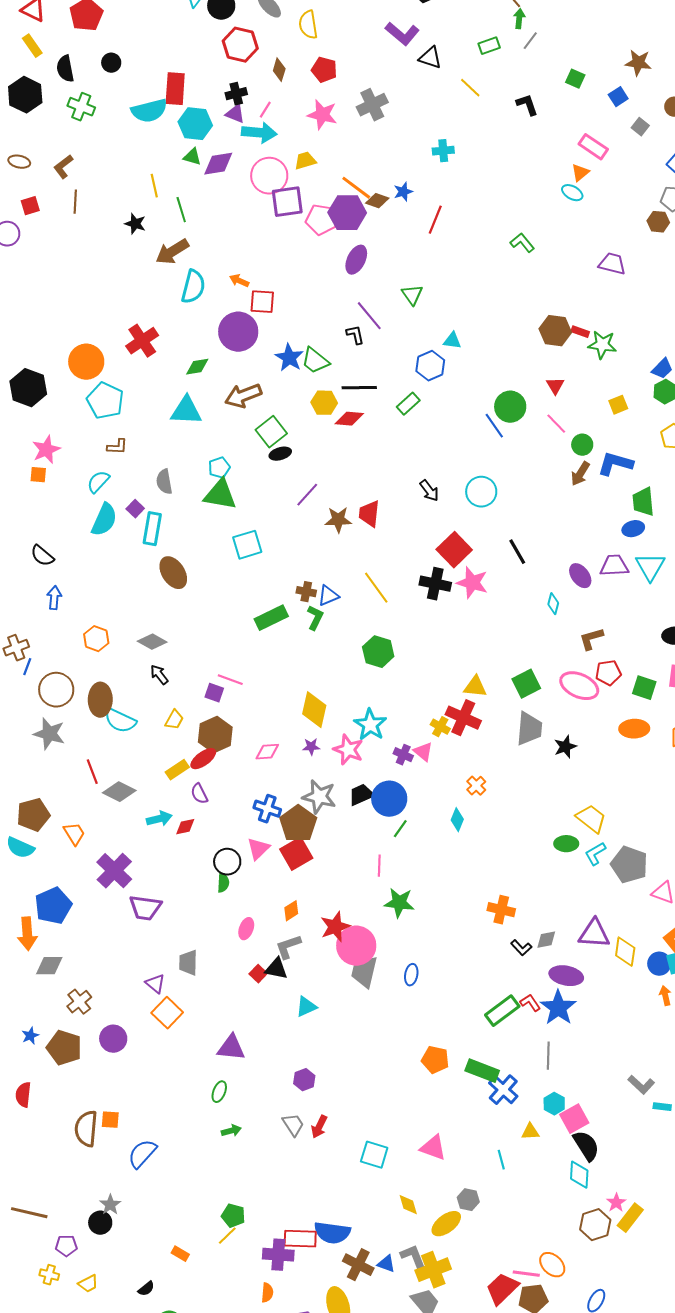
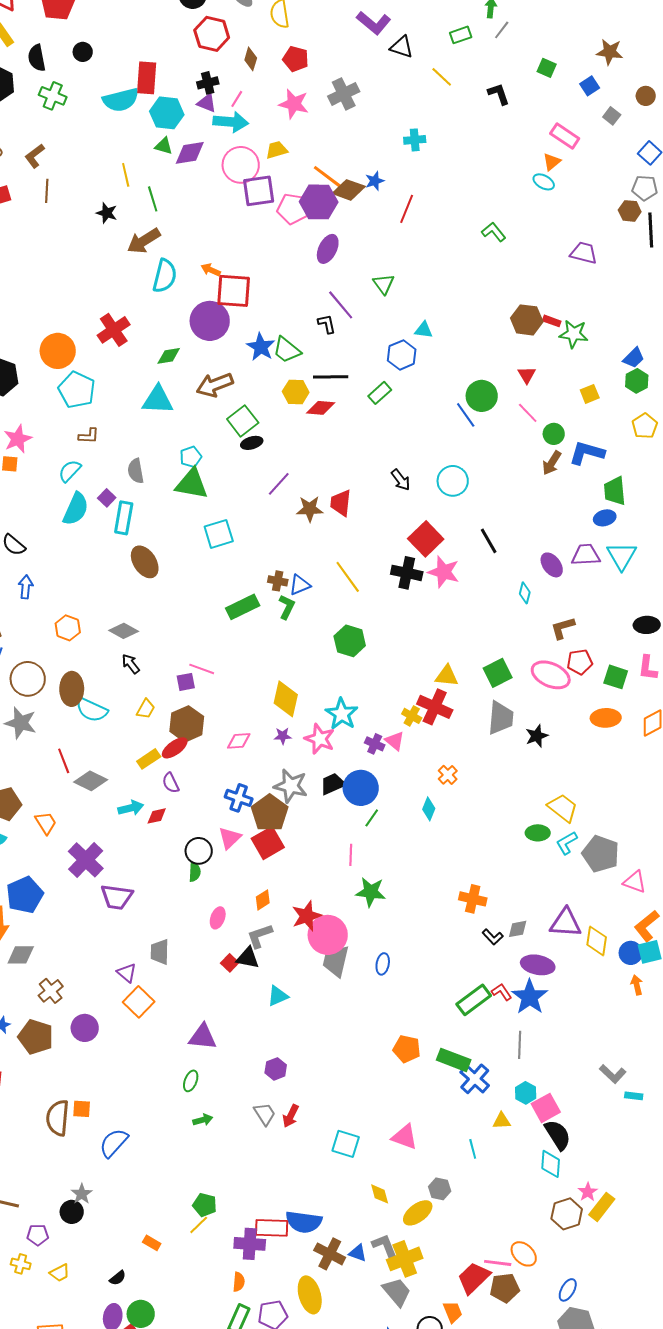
brown diamond: (377, 201) -> (349, 190), size x1.4
red square: (262, 302) -> (234, 291), size x1.4
purple square: (214, 693) -> (186, 682), turned -30

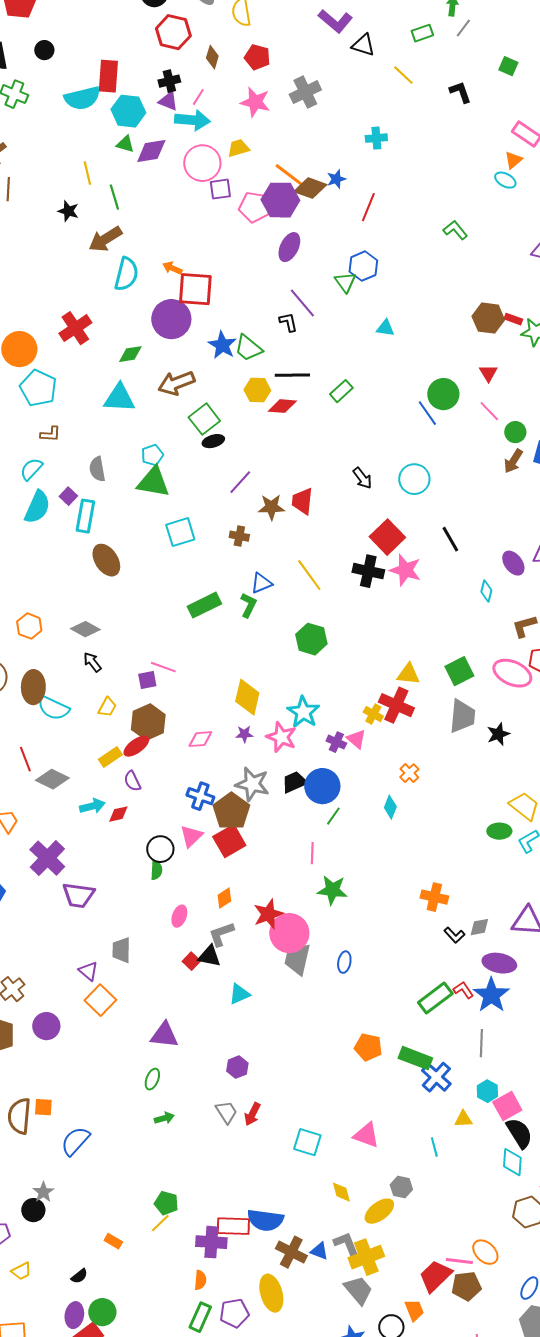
purple square: (259, 191) -> (220, 189), size x0.7
blue hexagon: (402, 355) -> (363, 266), moved
brown cross: (278, 581) -> (239, 536), moved

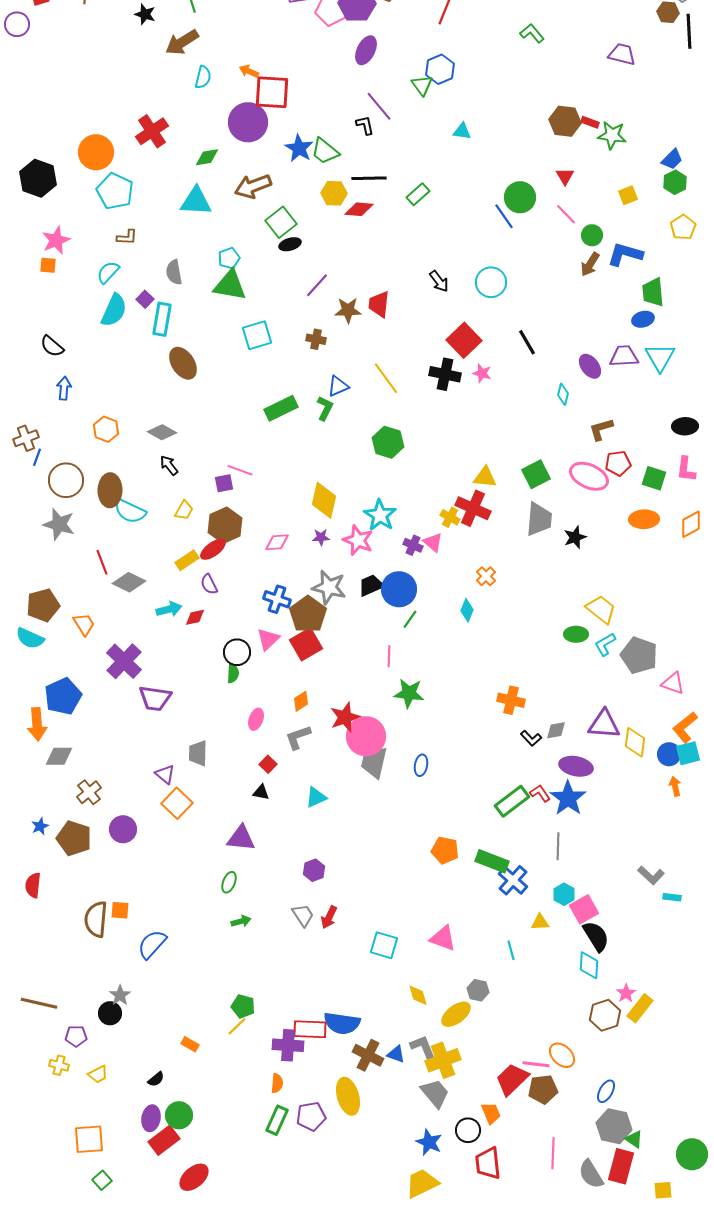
cyan semicircle: (126, 274) -> (203, 77), size x0.7
pink star: (405, 570) -> (482, 373), size x0.6
black triangle: (209, 956) -> (261, 792), moved, size x0.7

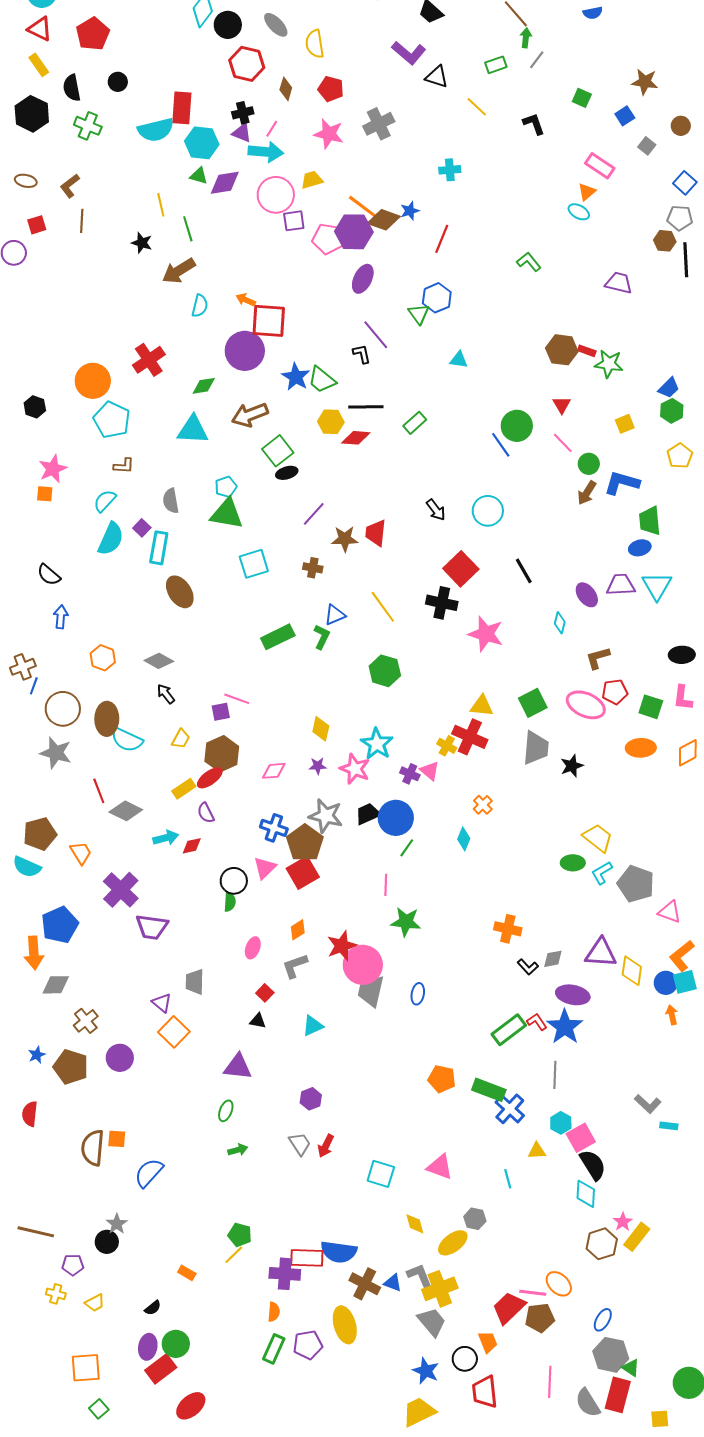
black hexagon: (38, 178) -> (35, 407), size x0.6
pink star: (482, 373) -> (486, 634), moved, size x1.8
yellow diamond: (324, 500) -> (321, 729), size x0.7

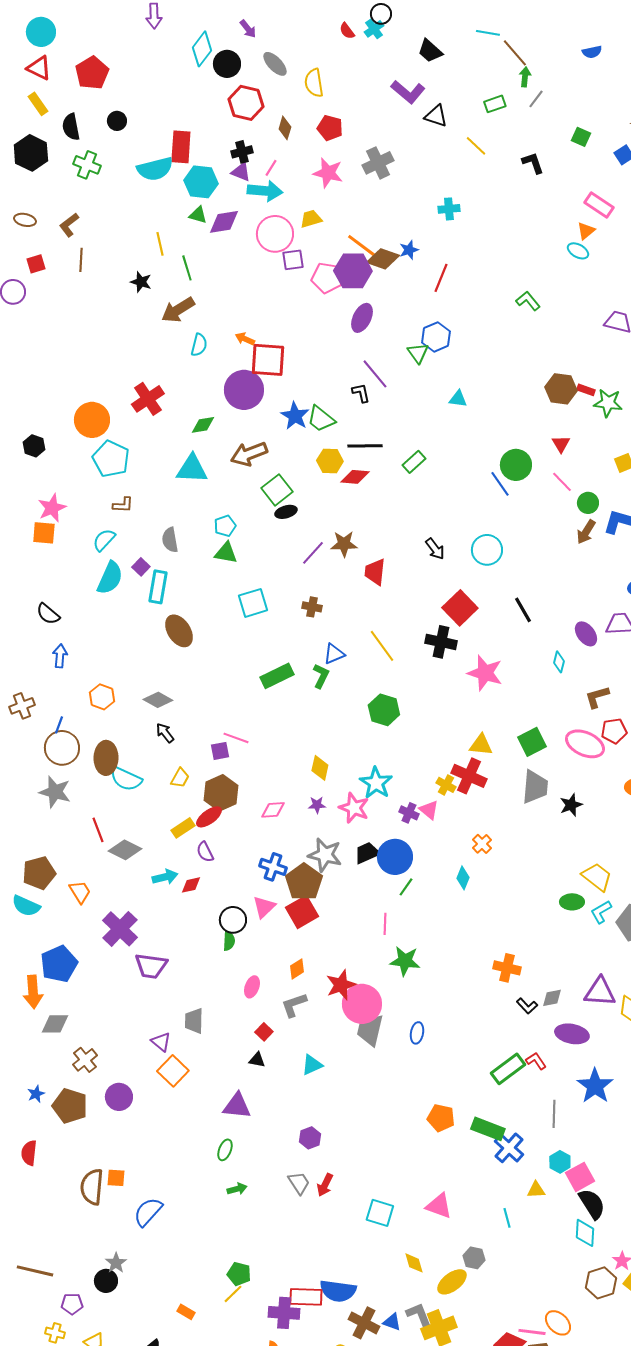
orange square: (45, 494) -> (44, 533), size x1.4
green triangle: (227, 514) -> (226, 553), size x0.7
brown star: (345, 539) -> (344, 544), moved
blue line: (34, 686) -> (59, 725), moved
blue star: (565, 1027) -> (595, 1086), moved

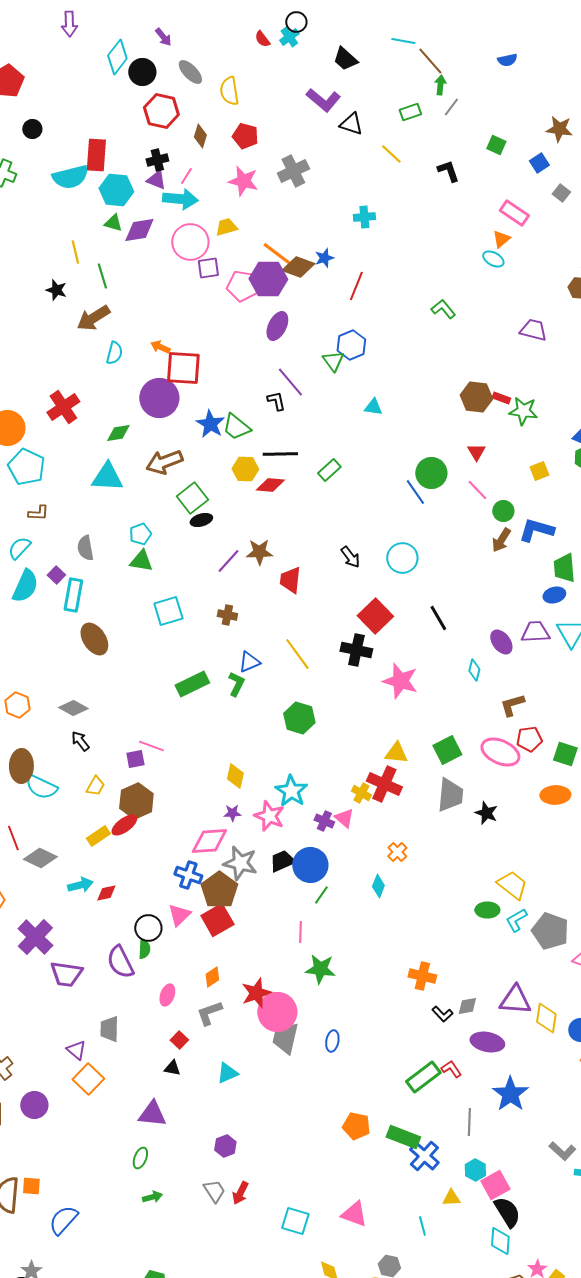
black star: (571, 805) -> (486, 813), turned -30
pink diamond: (273, 810) -> (209, 841), moved, size x1.5
purple semicircle: (205, 852) -> (120, 962), moved, size x1.6

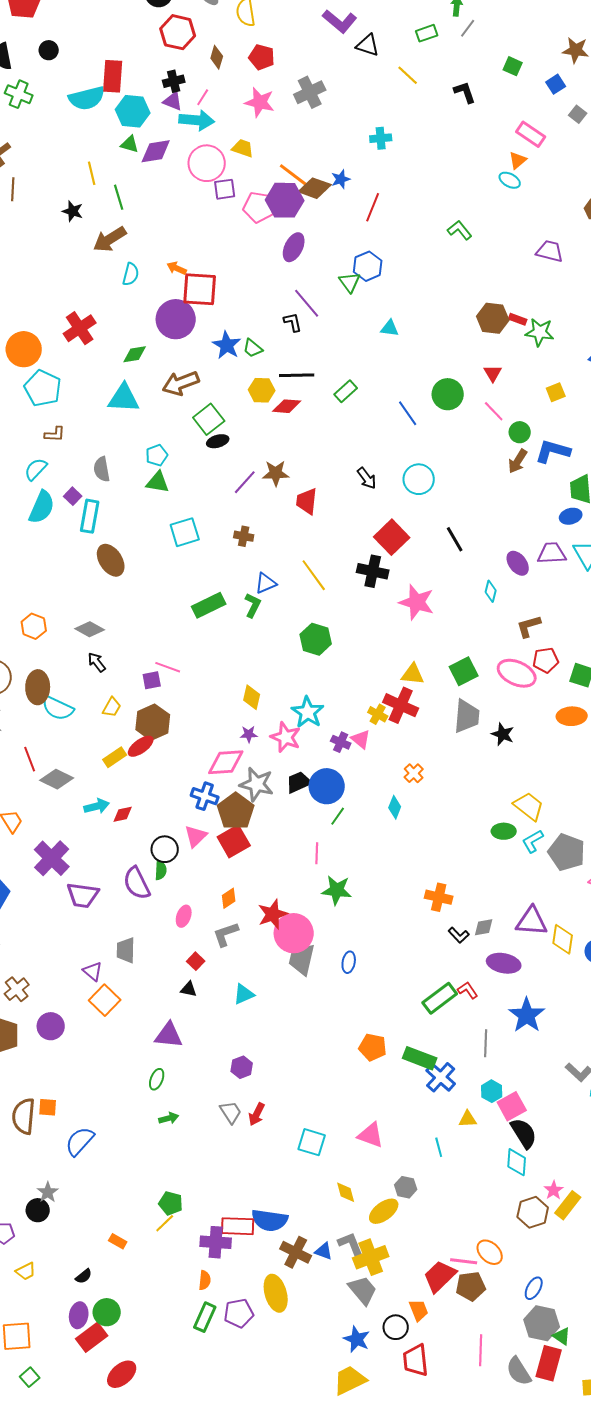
yellow trapezoid: (226, 227) -> (243, 148), turned 35
green trapezoid: (236, 427) -> (253, 348), size x0.7
blue line: (415, 492) -> (408, 413), moved

